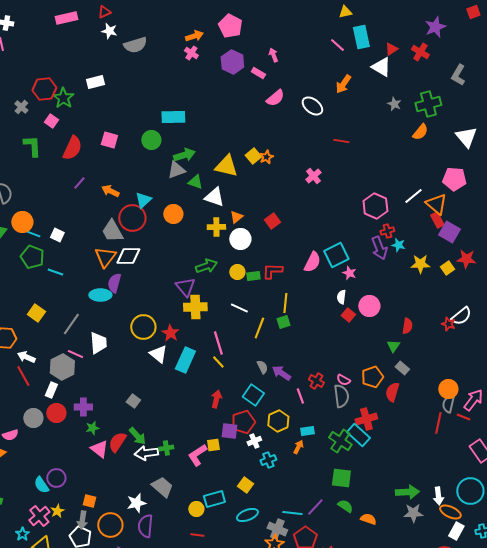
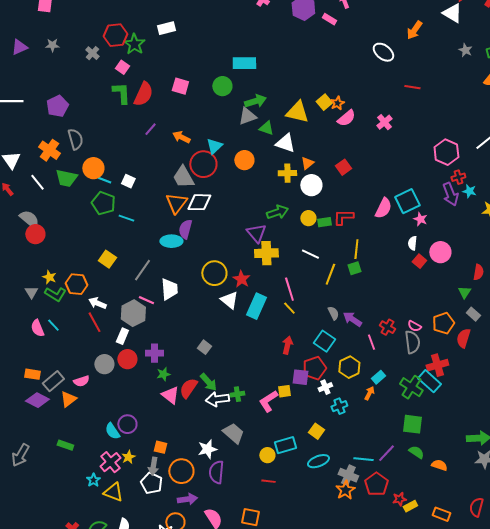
pink semicircle: (275, 98) -> (346, 118), moved
green L-shape: (32, 146) -> (121, 93), moved
cyan rectangle: (307, 431) -> (378, 377), turned -32

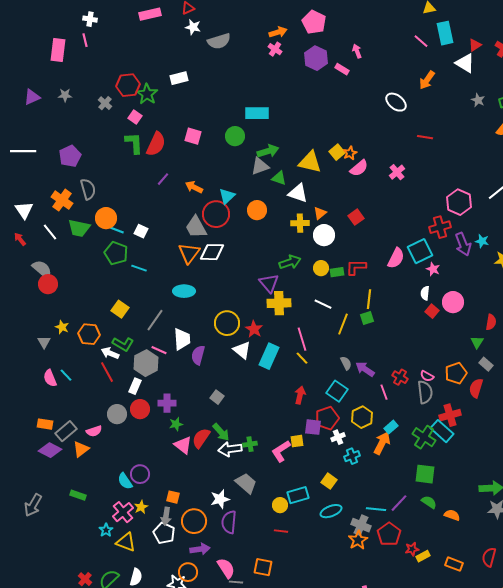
red cross: (458, 177) -> (440, 227), moved, size x1.5
purple semicircle: (185, 229) -> (198, 355), moved
green L-shape: (55, 294) -> (123, 344), moved
orange arrow: (369, 393) -> (382, 443), size x1.6

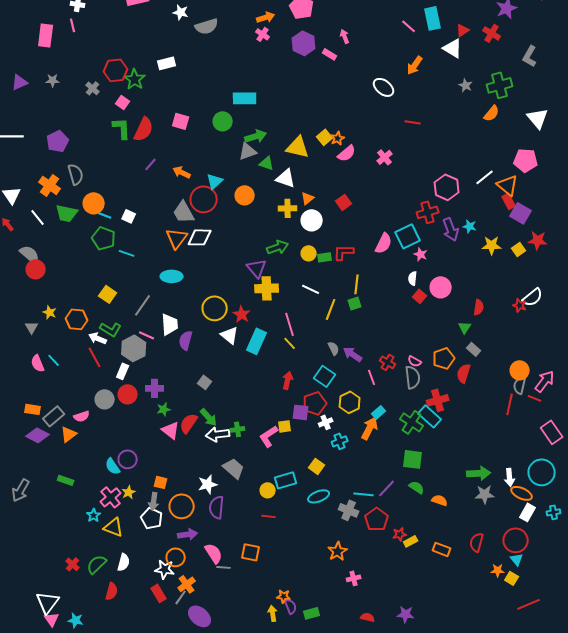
orange star: (358, 540) -> (338, 551), moved

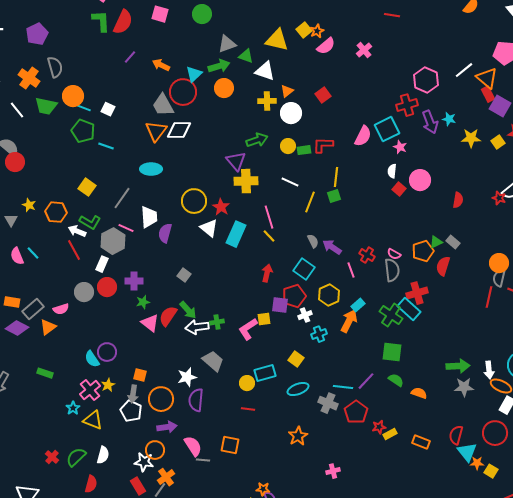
green arrow: (256, 136) -> (219, 66), moved
green triangle: (465, 327) -> (436, 242), moved, turned 32
orange star: (338, 551) -> (298, 436), moved
cyan triangle: (517, 559) -> (467, 452), moved, size x1.5

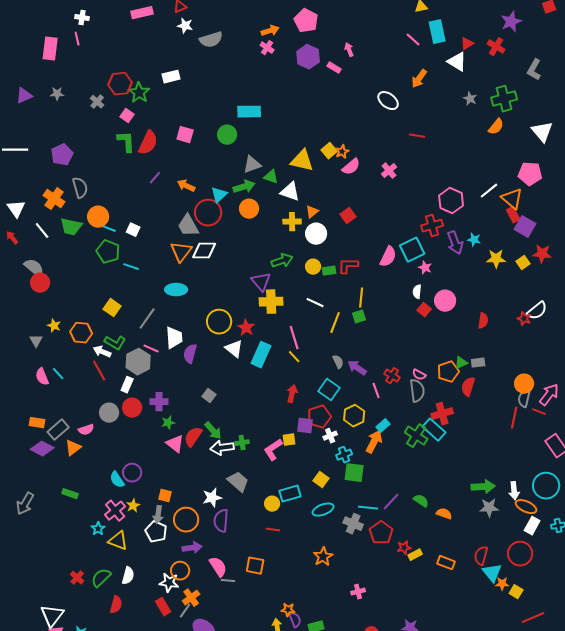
gray rectangle: (453, 242) -> (478, 363), turned -48
green square: (392, 352) -> (354, 473), moved

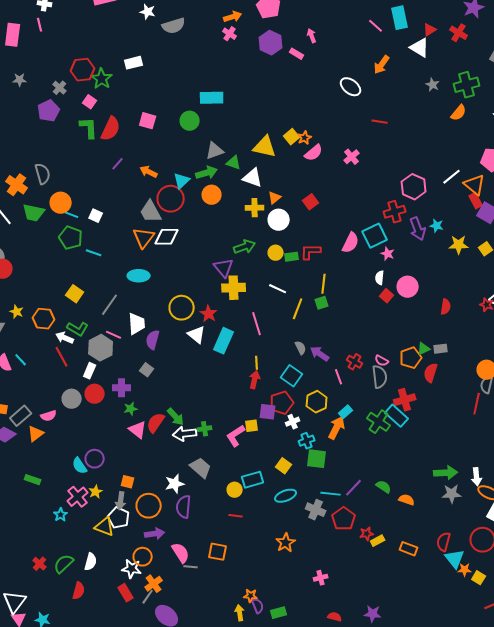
purple pentagon: (62, 155) -> (49, 111), moved
yellow line: (294, 357) -> (257, 363), moved, turned 40
gray square: (209, 396) -> (147, 370), moved
yellow triangle: (118, 541) -> (105, 527), moved

